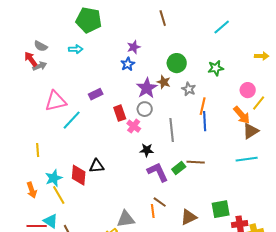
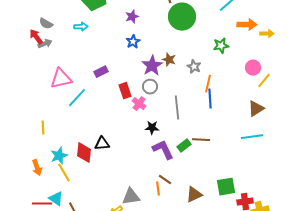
purple star: (134, 47) -> (132, 17), moved
green circle: (177, 63) -> (182, 17), moved, size x1.4
orange arrow: (242, 115) -> (247, 25), moved, turned -48

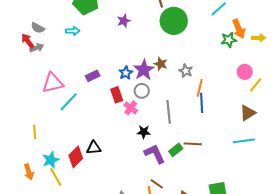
orange arrow: (247, 25) -> (239, 29), turned 66
blue star: (133, 42) -> (126, 73), moved
green star: (221, 46) -> (229, 40), moved
red diamond: (84, 153) -> (76, 157), turned 40

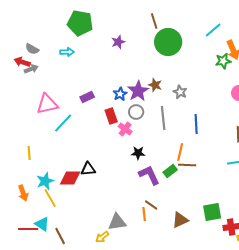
red arrow: (28, 41) -> (22, 62), turned -35
orange line: (200, 88) -> (180, 152), moved
gray line: (169, 112) -> (163, 118), moved
red diamond: (76, 157) -> (70, 178), turned 45

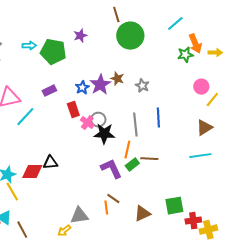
green pentagon: (80, 23) -> (53, 52), moved
gray circle: (136, 112) -> (98, 120), moved
gray line: (163, 118) -> (135, 125), moved
orange line: (180, 152) -> (127, 150), moved
black star: (138, 153) -> (104, 134), moved, size x1.5

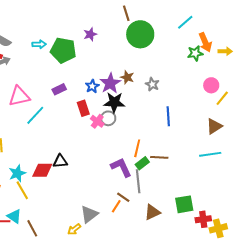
gray line: (135, 125) -> (138, 181), moved
black star: (104, 134) -> (114, 102), moved
orange line: (106, 208) -> (116, 206), turned 40
gray triangle: (79, 216) -> (89, 214), turned -30

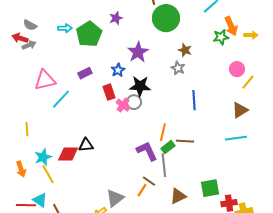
green pentagon: (63, 50) -> (89, 34), turned 30
brown star: (127, 77) -> (185, 50), moved
purple star: (110, 83) -> (138, 52), moved

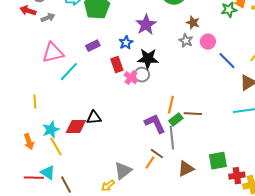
gray arrow: (29, 45) -> (48, 18), moved
pink circle: (237, 69) -> (208, 42), moved
blue line: (194, 100) -> (227, 61), moved, turned -42

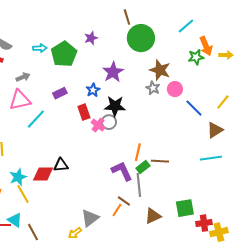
gray arrow: (48, 18) -> (23, 77), moved
brown star: (193, 23) -> (160, 70), size x1.5

